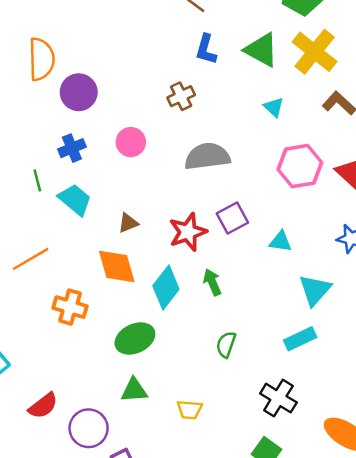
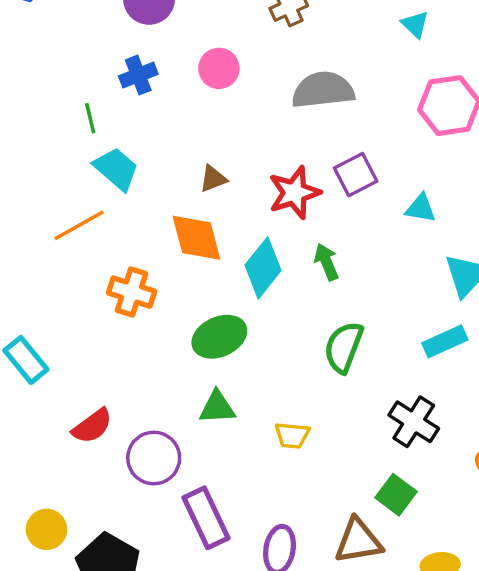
cyan trapezoid: (75, 200) -> (116, 169), moved
green semicircle: (226, 344) -> (344, 347), size x1.4

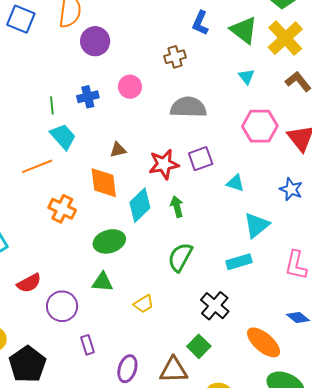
blue cross: (138, 75) -> (88, 97), moved
yellow trapezoid: (292, 435) -> (144, 304), turned -45
purple rectangle: (206, 518) -> (88, 345), size x0.6

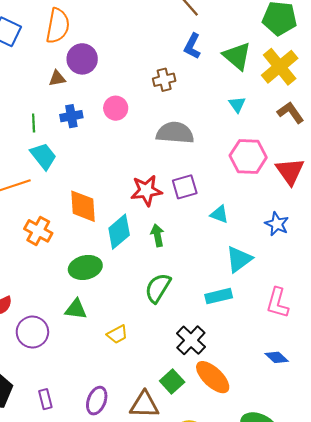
brown triangle: (118, 150) -> (57, 78), moved
orange ellipse: (264, 342) -> (213, 377), moved
purple rectangle: (88, 345) -> (45, 399), moved

